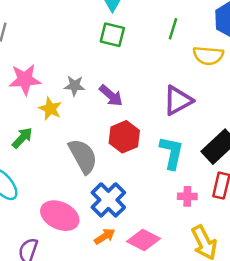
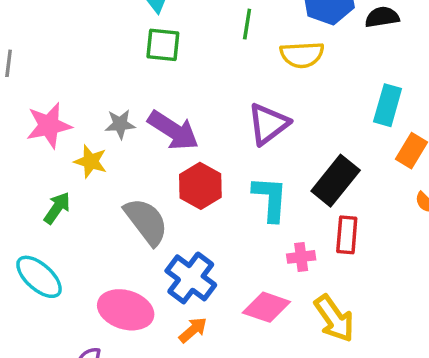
purple arrow: (111, 95) -> (173, 130), size x1.4
pink diamond: (144, 240) -> (266, 307), moved

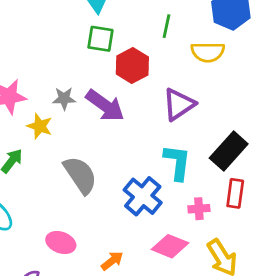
red hexagon: (200, 186) -> (132, 65), moved
blue cross: (191, 278) -> (143, 196), moved
pink ellipse: (126, 310) -> (61, 243), size x0.7

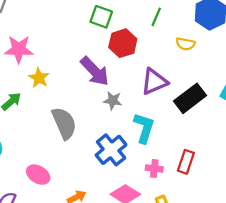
yellow semicircle: (208, 52) -> (185, 44), size x0.7
gray star: (64, 98) -> (113, 101), moved
black rectangle: (229, 151) -> (190, 98), moved

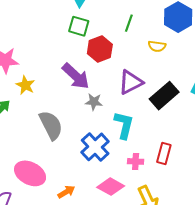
pink ellipse: (38, 175) -> (30, 173), size x1.4

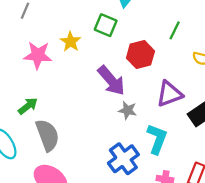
green square: (79, 26) -> (106, 25), moved
yellow star: (25, 85) -> (70, 42), moved
gray semicircle: (51, 125) -> (47, 135), moved

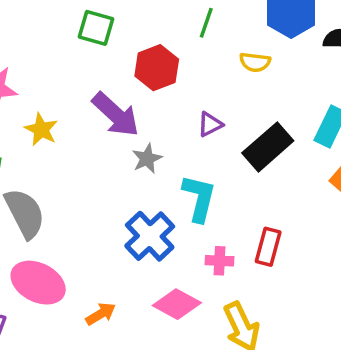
yellow star: (70, 42) -> (41, 129), moved
purple triangle: (169, 94) -> (210, 124), size x0.6
gray star: (128, 110) -> (147, 159), turned -30

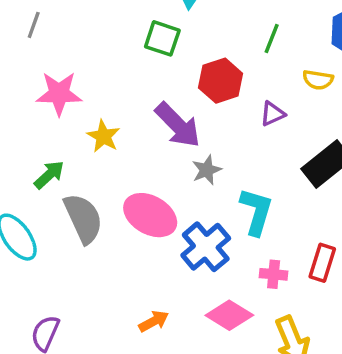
purple triangle: (210, 124) -> (273, 114), moved
pink ellipse: (38, 283) -> (150, 215), moved

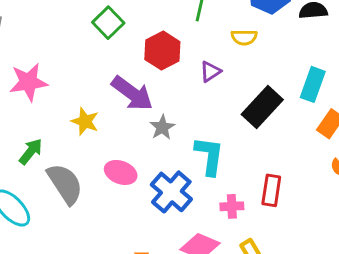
green square: (162, 38) -> (108, 23), turned 36
yellow star: (103, 136) -> (85, 121), moved
pink ellipse: (150, 215) -> (121, 172), size x0.7

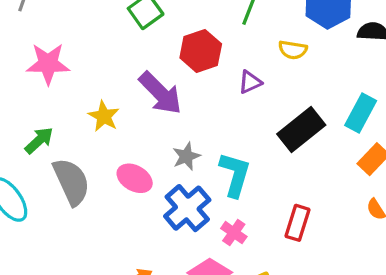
gray star: (162, 127) -> (186, 156), moved
pink cross: (232, 206) -> (234, 233), moved, turned 30

